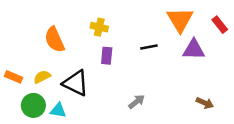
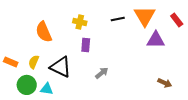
black line: (149, 47) -> (118, 19), moved
yellow semicircle: (42, 77) -> (34, 62), turned -40
gray arrow: (137, 102) -> (102, 73), moved

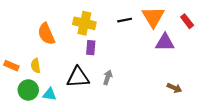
yellow cross: (80, 22) -> (84, 23), size x1.5
yellow semicircle: (34, 62) -> (36, 66), turned -32
black triangle: (61, 67) -> (78, 77), moved, turned -30
gray arrow: (102, 73) -> (108, 77), turned -32

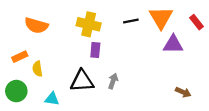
orange semicircle: (46, 34) -> (36, 25), moved, turned -50
orange rectangle: (11, 66) -> (20, 57), moved, turned -48
green circle: (28, 90) -> (16, 91), moved

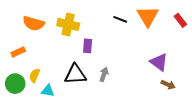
black line: (131, 21) -> (120, 19), turned 32
yellow cross: (89, 24) -> (68, 24), moved
purple triangle: (173, 44) -> (159, 62), moved, turned 36
yellow semicircle: (37, 69) -> (35, 75), moved, turned 32

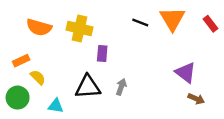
yellow semicircle: (35, 75) -> (38, 77), moved, turned 112

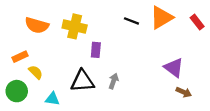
orange triangle: (172, 19) -> (161, 18), turned 30

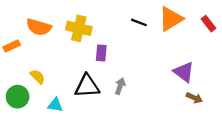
orange rectangle: (20, 57) -> (12, 46), moved

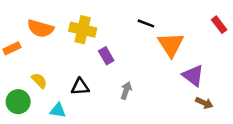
orange triangle: (171, 19) -> (171, 45), moved, turned -32
purple rectangle: (101, 53) -> (106, 56), turned -35
black triangle: (87, 86) -> (80, 87), moved, size x0.7

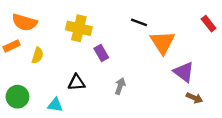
orange semicircle: (40, 28) -> (25, 22), moved
yellow semicircle: (39, 81) -> (38, 55), moved, turned 63

